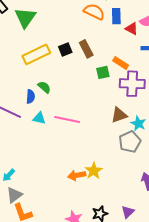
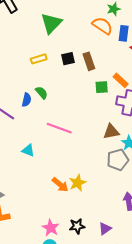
green triangle: (25, 18) -> (51, 23), moved
yellow rectangle: (36, 54) -> (39, 59), size x0.6
cyan triangle: (39, 118) -> (28, 150), moved
orange arrow: (77, 175) -> (60, 185), turned -138

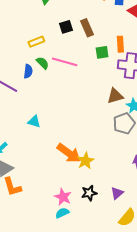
yellow rectangle: (39, 59) -> (36, 42), moved
orange rectangle: (121, 80) -> (120, 44), turned 49
pink line: (59, 128) -> (65, 62), moved
yellow star: (78, 183) -> (85, 161), moved
orange arrow: (60, 185) -> (69, 153), size x1.4

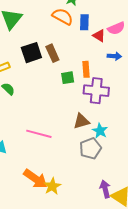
black square: (66, 27) -> (31, 53), size x1.5
pink line: (65, 62) -> (39, 134), moved

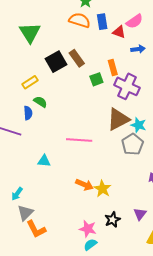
purple cross: (96, 91) -> (127, 86), turned 30
brown triangle: (81, 121) -> (118, 119), size x1.4
orange arrow: (35, 179) -> (84, 185), size x0.7

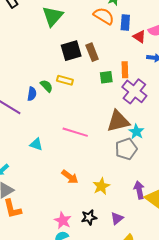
yellow rectangle: (30, 82) -> (65, 80), moved, turned 35
yellow star: (102, 189) -> (101, 186), moved

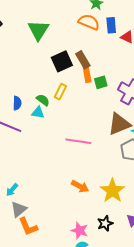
orange rectangle: (125, 70) -> (87, 74), moved
yellow rectangle: (65, 80) -> (60, 92), turned -70
blue semicircle: (32, 94) -> (17, 103), moved
cyan triangle: (36, 144) -> (38, 112), moved
yellow star: (101, 186) -> (112, 191), size x1.4

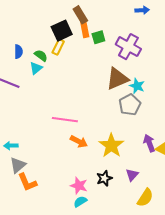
black square: (62, 61) -> (62, 31), moved
blue semicircle: (17, 103) -> (18, 52), moved
cyan triangle: (38, 112) -> (36, 68), turned -48
pink line: (78, 141) -> (65, 120), moved
cyan arrow: (12, 190) -> (11, 146), turned 48

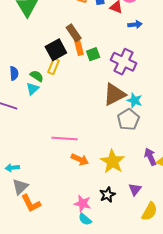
cyan semicircle: (80, 202) -> (85, 219), turned -104

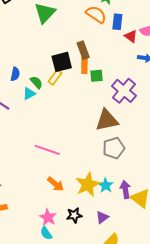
cyan star: (135, 100) -> (106, 185), moved
orange arrow: (80, 159) -> (56, 184), moved

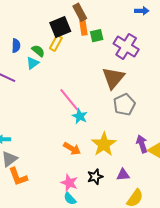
brown triangle: (107, 120) -> (113, 78), turned -30
pink line: (47, 150) -> (69, 100), moved, turned 40
cyan star: (106, 185) -> (80, 116), moved
purple triangle: (102, 217) -> (123, 175), turned 40

